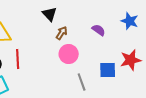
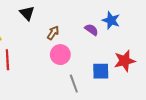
black triangle: (50, 14) -> (27, 13), moved
blue star: (130, 21) -> (111, 20), moved

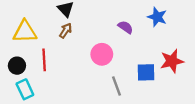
purple semicircle: (91, 30) -> (126, 27), moved
brown arrow: (53, 33) -> (66, 31), moved

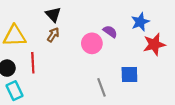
blue star: (157, 17) -> (140, 22), turned 30
pink circle: (102, 54) -> (92, 43), moved
red star: (172, 61) -> (154, 44), moved

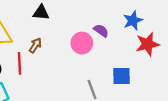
black triangle: (53, 14) -> (41, 12), turned -42
brown arrow: (53, 35) -> (35, 45), moved

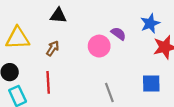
red line: (19, 63) -> (48, 82), moved
blue square: (121, 76) -> (151, 83), moved

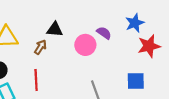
black triangle: (58, 15) -> (55, 30), moved

